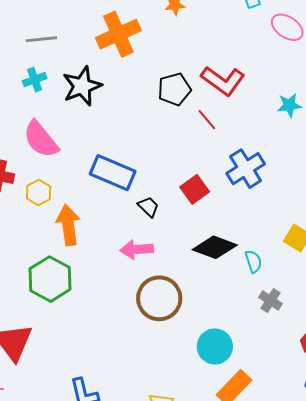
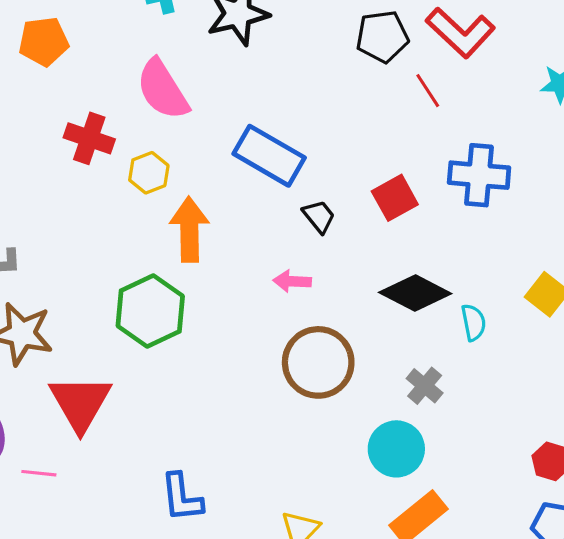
blue cross: (246, 169) -> (479, 175), turned 30
pink arrow: (137, 249) -> (292, 281), size x0.7
gray cross: (270, 301) -> (425, 386), moved

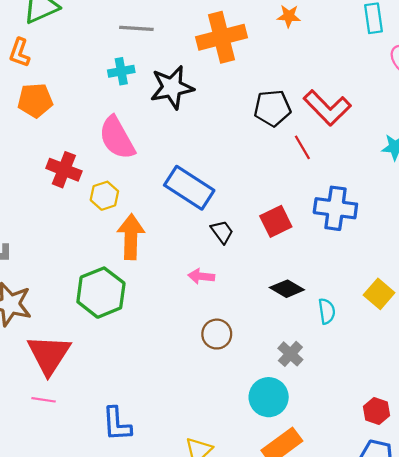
black diamond: (415, 293) -> (287, 289), size x0.7
brown circle: (318, 362) -> (217, 334), size x0.6
pink line: (39, 473) -> (44, 400), moved

